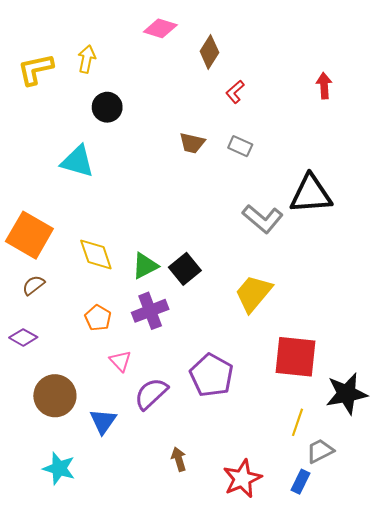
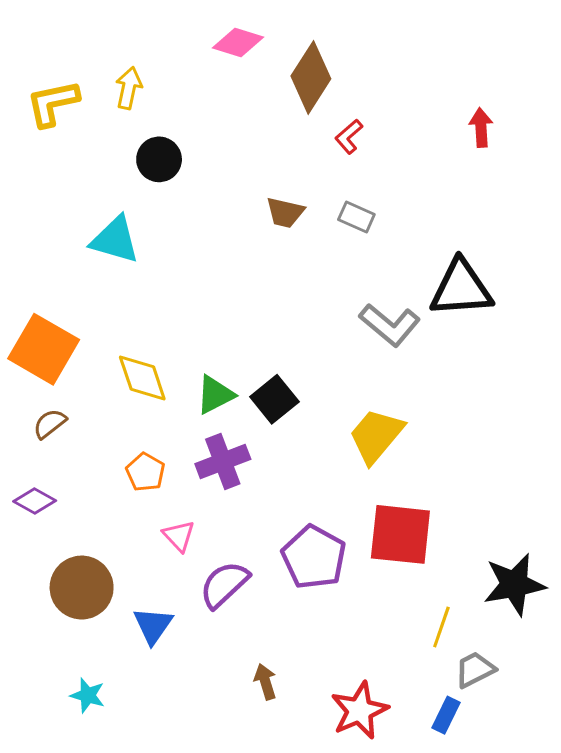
brown diamond: (209, 52) -> (311, 77), size x1.4
red square: (295, 357) -> (400, 534), moved
cyan star: (59, 468) -> (88, 695), size x0.7

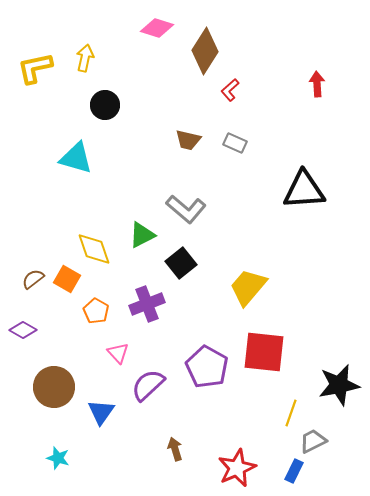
gray L-shape: (390, 325) -> (186, 209), moved
orange square: (44, 349) -> (67, 279), moved, size x0.6
green triangle: (215, 395) -> (142, 235), moved

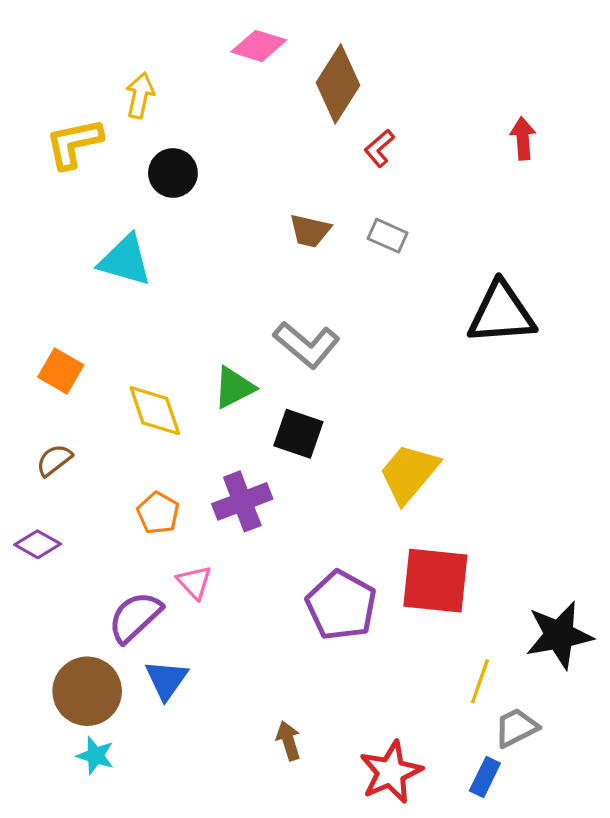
yellow L-shape: (35, 68) -> (74, 143), moved
black square: (181, 263) -> (298, 434), turned -32
orange square: (67, 279) -> (61, 371), moved
purple semicircle: (148, 385) -> (135, 617), moved
brown circle: (54, 387) -> (87, 691), moved

